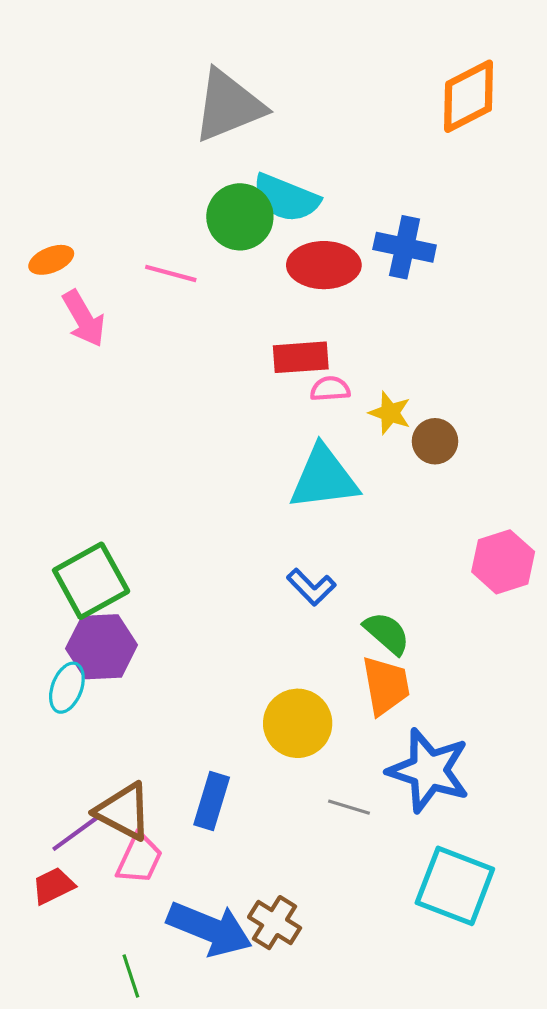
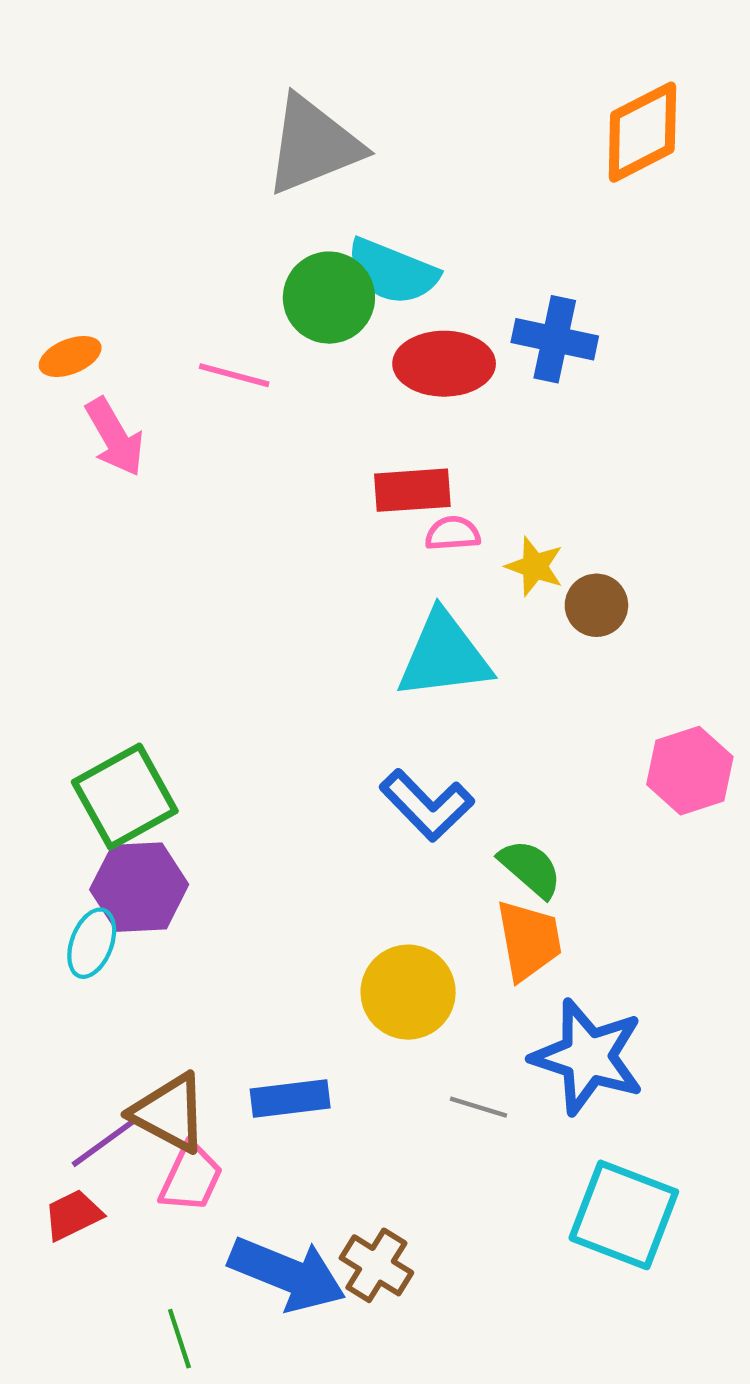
blue L-shape: (311, 587) -> (427, 805), size x1.4
blue rectangle: (212, 801) -> (290, 1098), turned 66

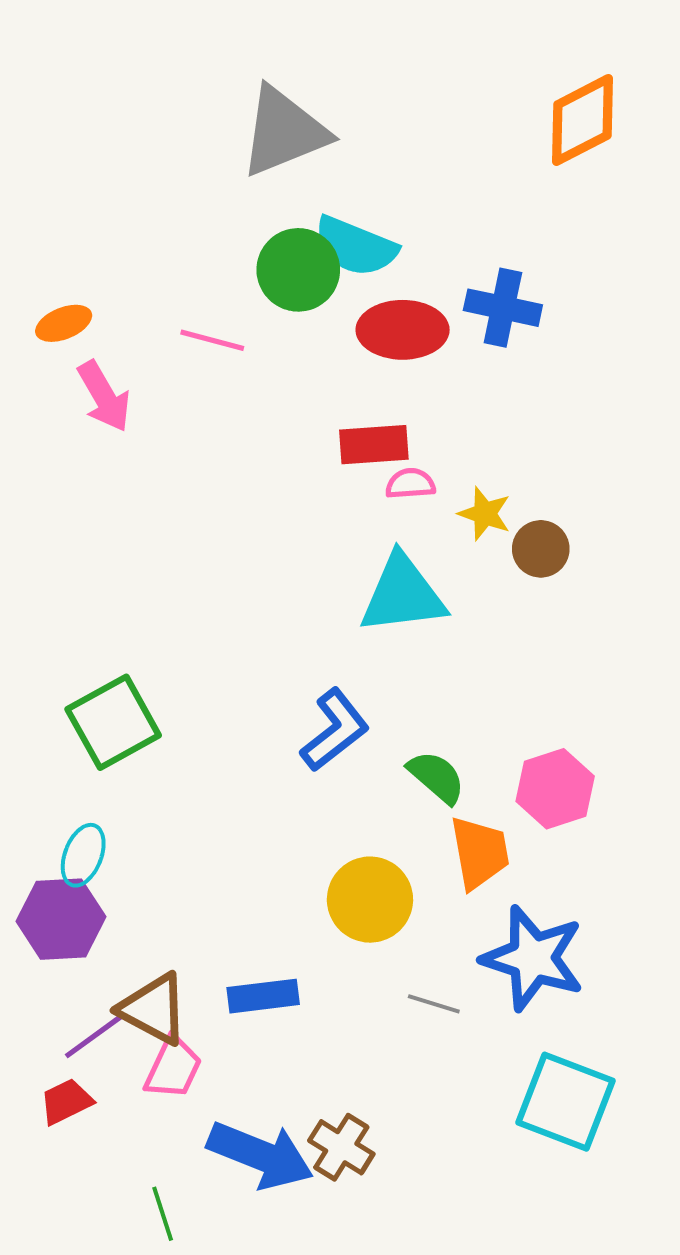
pink hexagon: (690, 771) -> (555, 789), moved
blue L-shape: (427, 805) -> (335, 730), moved, turned -84
green semicircle: (530, 868) -> (436, 777), moved
purple hexagon: (139, 887) -> (61, 919), moved

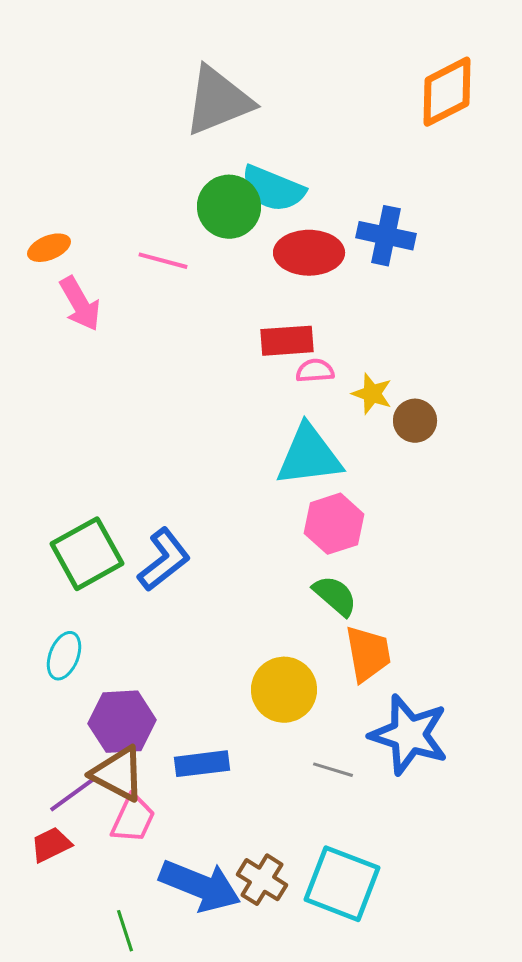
blue L-shape: (335, 730) -> (164, 560), moved
pink hexagon: (555, 789) -> (334, 524), moved
purple hexagon: (61, 919) -> (122, 722), moved
cyan square: (566, 1102) -> (342, 884), moved

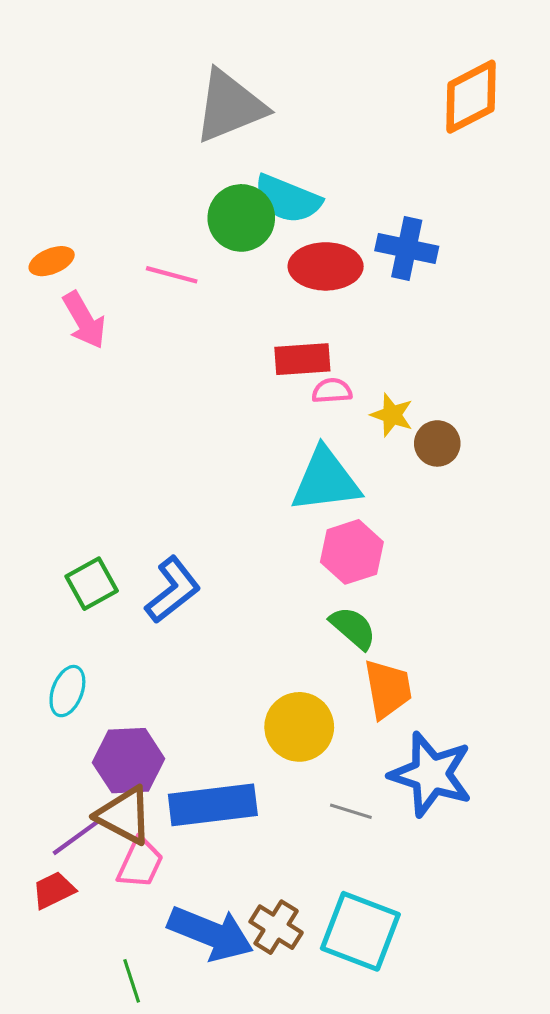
green square: (87, 554) -> (92, 584), size x0.7
blue rectangle: (202, 764) -> (213, 805), size x1.5

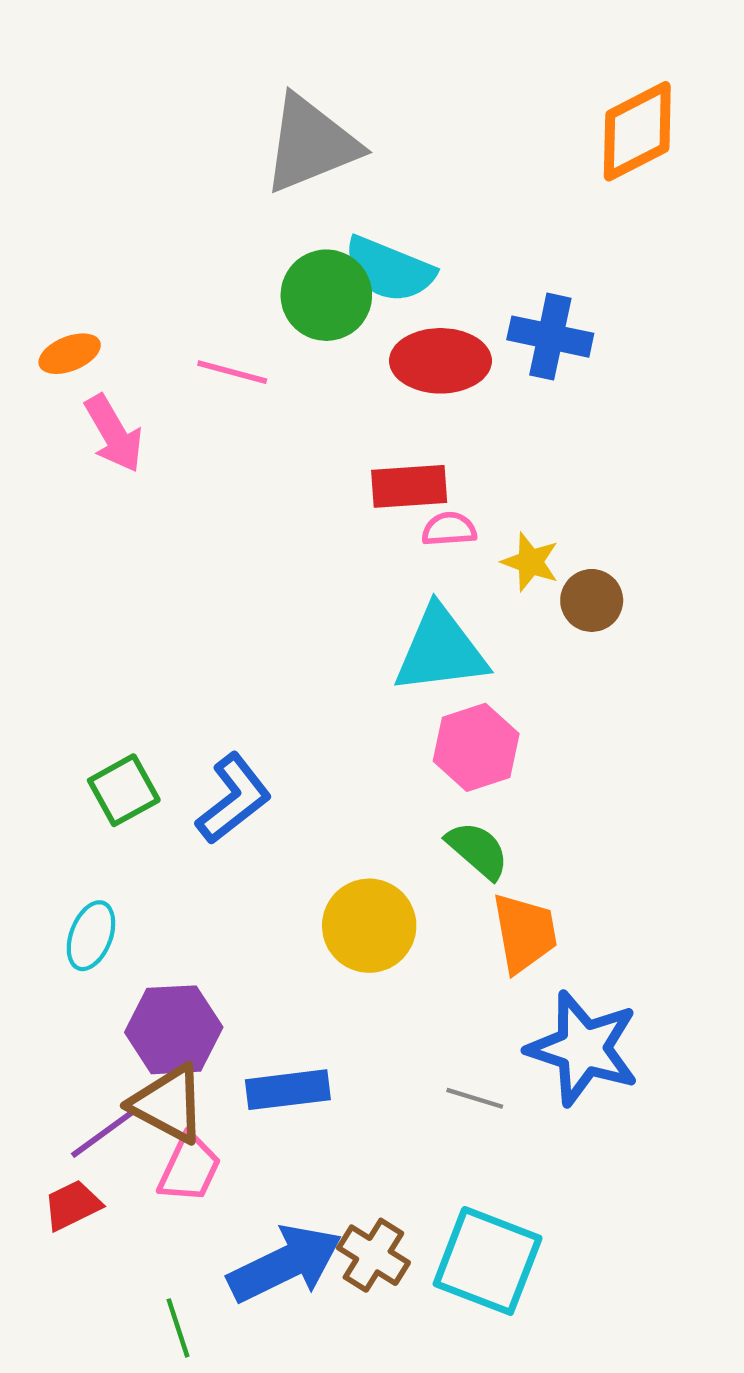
yellow circle: (299, 727) -> (369, 926), moved
blue rectangle: (213, 805) -> (288, 1090), size x0.7
blue arrow: (211, 933) -> (285, 1264), turned -48

